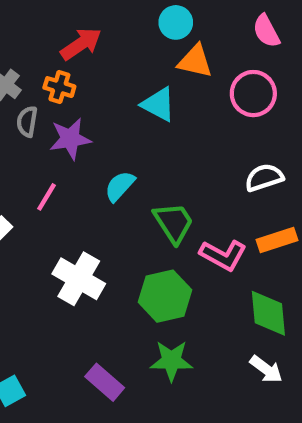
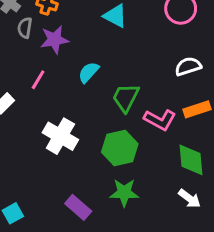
green trapezoid: (174, 223) -> (126, 98), turned -120

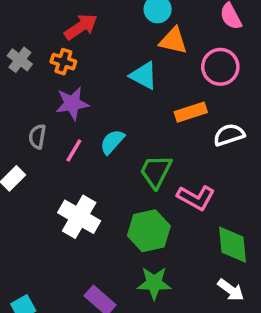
gray semicircle: (25, 28) -> (37, 137), moved
pink line: (38, 80) -> (74, 151), moved
orange rectangle: (197, 109) -> (191, 112), moved

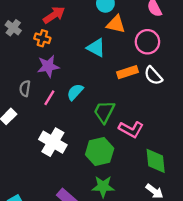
gray cross: (20, 60) -> (13, 28), moved
white semicircle: (229, 135) -> (153, 76), moved, turned -114

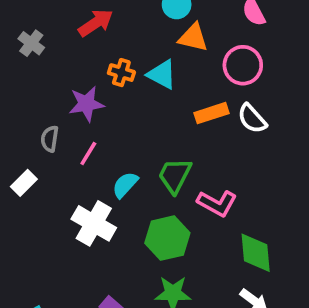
orange cross: (42, 38) -> (121, 73), moved
cyan semicircle: (75, 92) -> (125, 185), moved

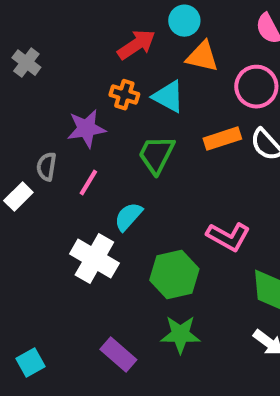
red arrow: (96, 23) -> (136, 45), moved
green trapezoid: (175, 176) -> (156, 155), moved
white rectangle: (24, 183) -> (18, 197), moved

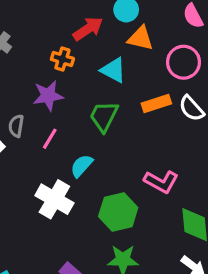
orange cross: (124, 95) -> (62, 59), moved

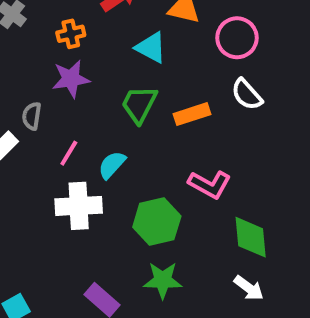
orange cross: (62, 59) -> (71, 34), moved, turned -30
orange rectangle: (156, 104) -> (192, 114), moved
pink line: (50, 139) -> (69, 153), moved
white cross: (54, 199) -> (79, 206), turned -33

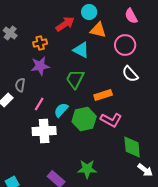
orange rectangle: (192, 114) -> (103, 95), moved
green hexagon: (157, 222) -> (84, 119), moved
white arrow: (249, 288) -> (145, 170), moved

